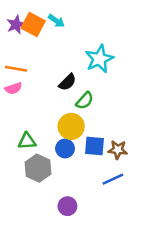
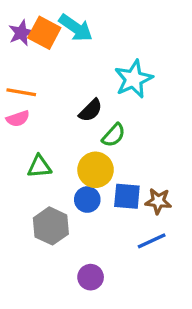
cyan arrow: (56, 21) -> (76, 28), size x1.5
green triangle: (27, 141) -> (39, 167), moved

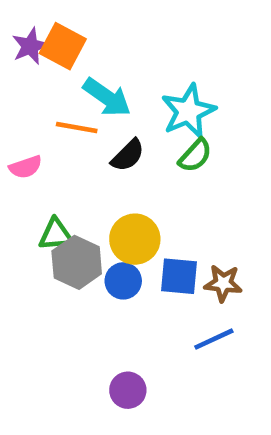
cyan arrow: (76, 28) -> (107, 97), moved
orange line: (21, 92) -> (77, 127), moved
green semicircle: (114, 135) -> (195, 155), moved
gray hexagon: (51, 226) -> (77, 262), moved

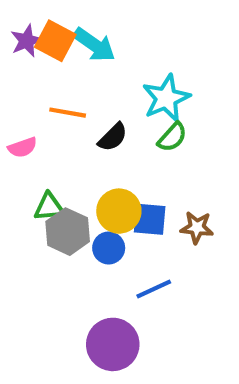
cyan arrow: (107, 97) -> (94, 45), moved
blue square: (179, 276) -> (150, 219), moved
brown star: (223, 283) -> (197, 227), moved
blue line: (214, 339) -> (154, 289), moved
purple circle: (128, 390) -> (113, 344), size x1.6

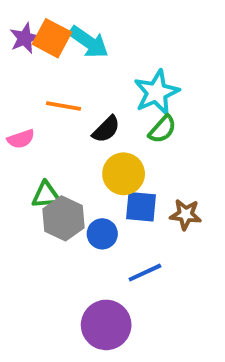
yellow circle: (119, 211) -> (124, 174), moved

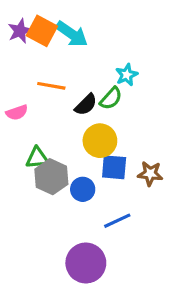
cyan star: (157, 92) -> (127, 75), size x0.6
green semicircle: (162, 129) -> (111, 98), moved

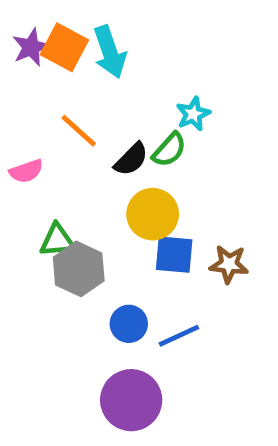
cyan arrow: (72, 34) -> (110, 52), turned 36
orange line: (51, 86) -> (79, 131), turned 32
blue circle: (83, 189) -> (129, 324), moved

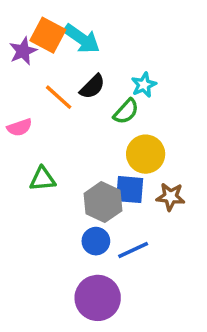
purple star: (31, 47) -> (23, 51), moved
cyan arrow: (110, 52) -> (82, 39), turned -36
black semicircle: (131, 159) -> (92, 87), moved
yellow circle: (153, 214) -> (146, 154), moved
gray hexagon: (79, 269) -> (103, 202), moved

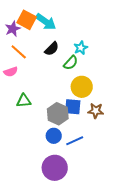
orange line: (59, 97) -> (19, 52), moved

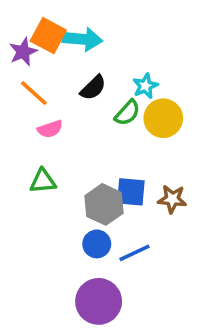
cyan arrow: (46, 22) -> (82, 39), turned -30
pink semicircle: (11, 72) -> (50, 129), moved
yellow circle: (82, 87) -> (163, 118), moved

